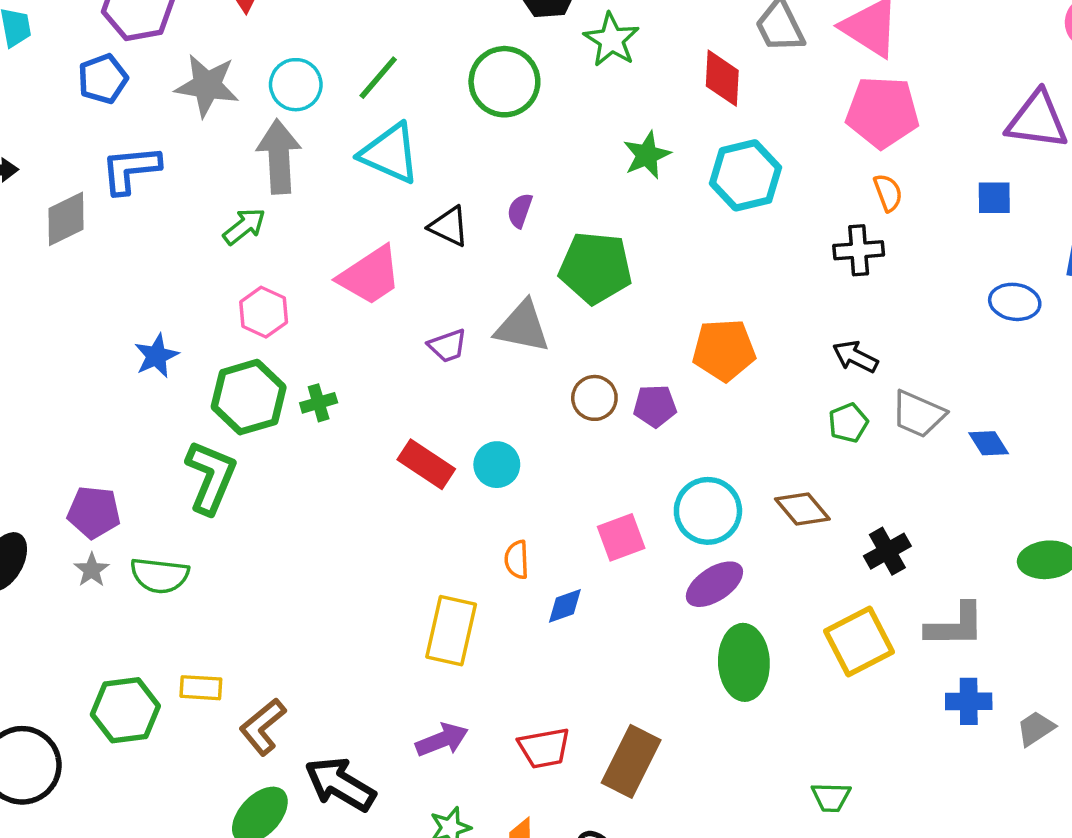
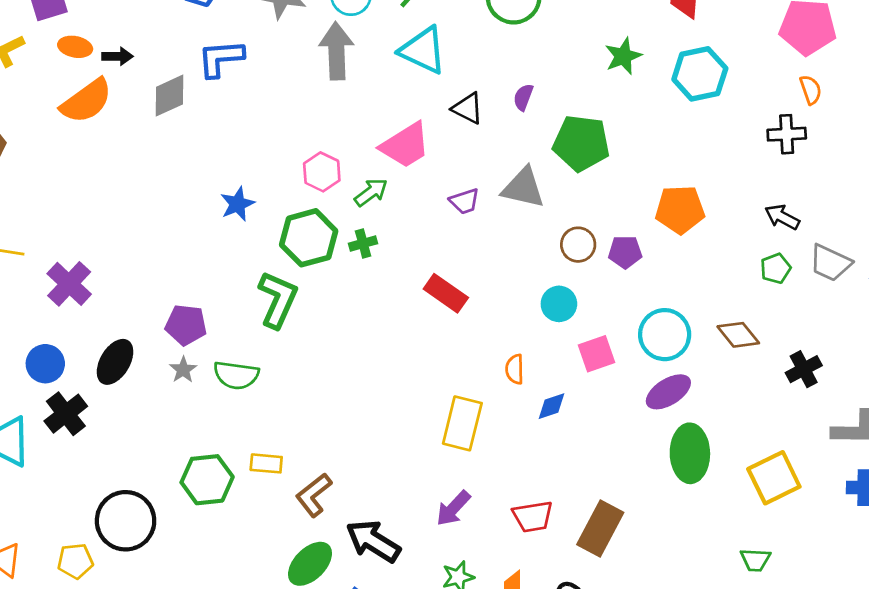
green arrow: (244, 226) -> (371, 192), moved
cyan circle: (497, 465) -> (559, 304), moved
yellow square: (859, 642) -> (774, 478), moved
purple arrow: (442, 740) -> (453, 508), turned 153

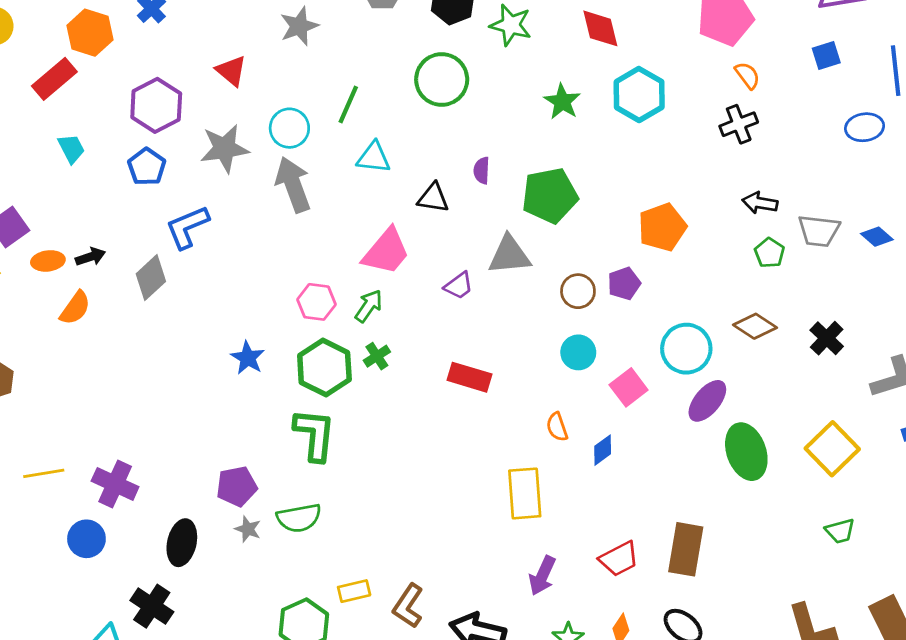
cyan triangle: (423, 50) -> (374, 157), size x0.7
orange semicircle: (86, 101) -> (75, 308), size x0.7
blue circle: (45, 364) -> (86, 539), moved

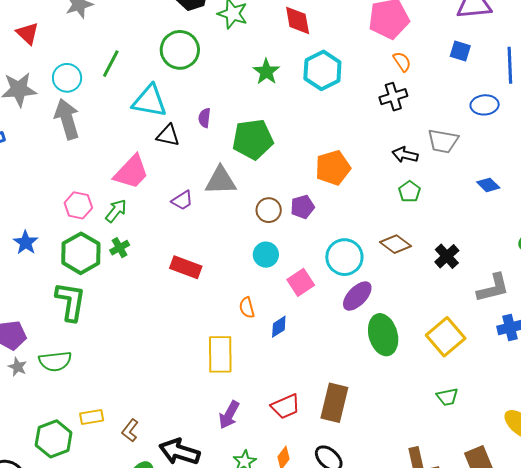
blue square: (826, 56) -> (460, 51), turned 30
cyan triangle: (374, 157) -> (150, 101), moved, size x1.4
gray trapezoid: (819, 231) -> (443, 141), moved
brown L-shape: (408, 606) -> (130, 430), size x0.7

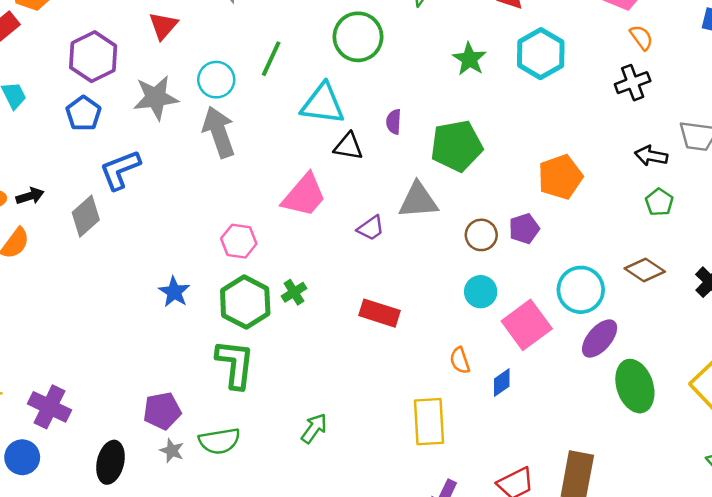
red triangle: (28, 33) -> (163, 26), turned 30
green arrow: (116, 211) -> (314, 428), moved
pink square: (301, 282) -> (527, 325), size x1.4

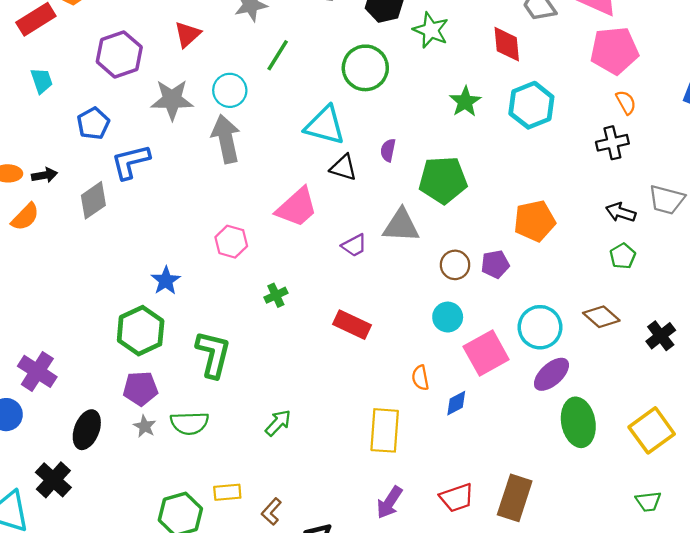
green line: (271, 59) -> (278, 55), moved
blue pentagon: (83, 113) -> (93, 123), moved
green hexagon: (245, 302) -> (141, 331), moved

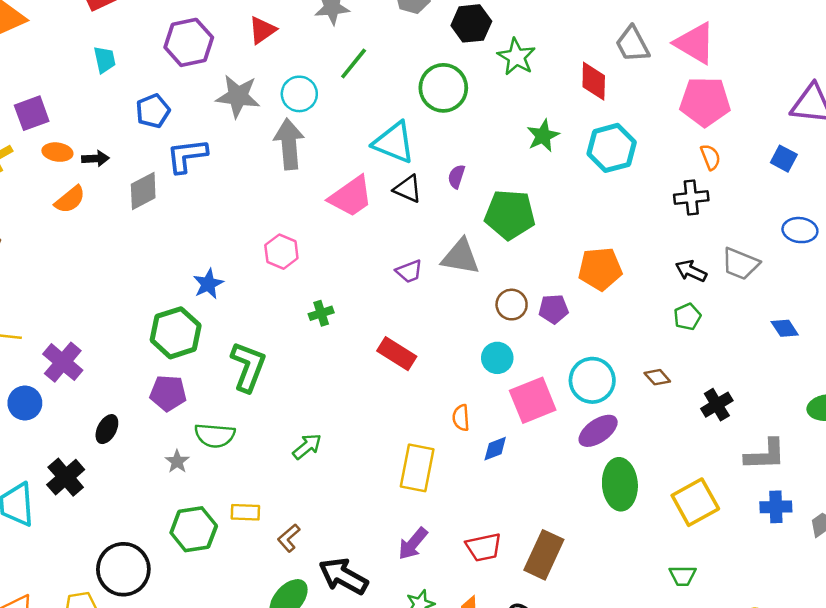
pink trapezoid: (297, 207) -> (351, 197), moved
brown diamond: (601, 317) -> (657, 377), size x0.7
gray star: (145, 426) -> (177, 461), moved
black ellipse: (87, 430) -> (107, 429), size x0.7

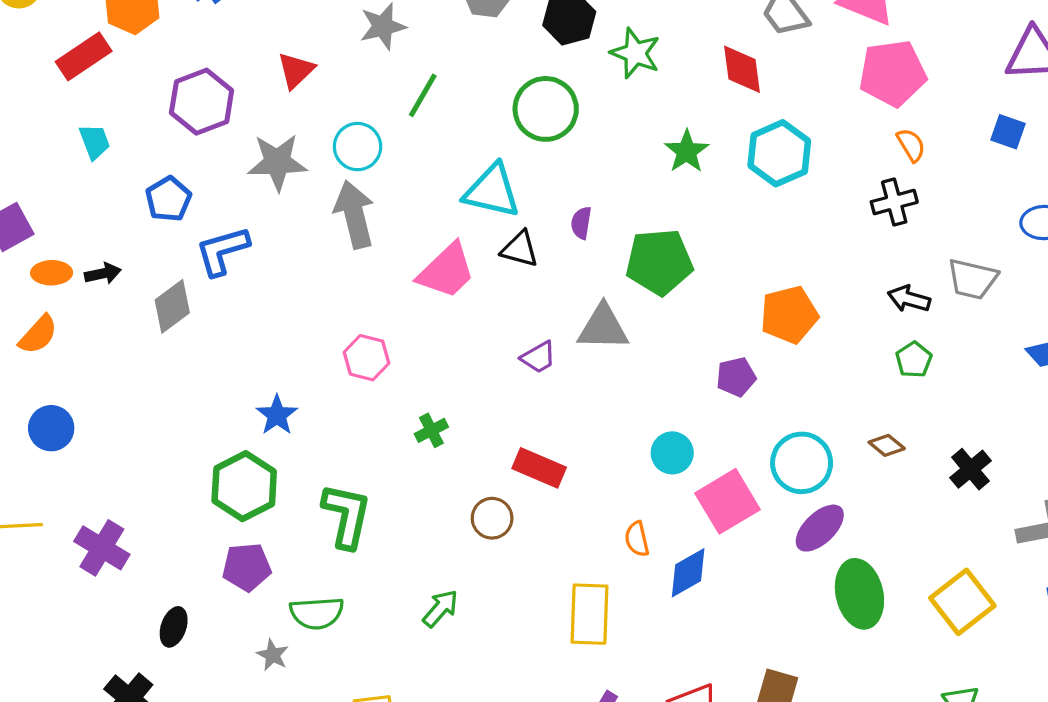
orange semicircle: (70, 199) -> (38, 335), moved
brown circle: (512, 305) -> (492, 518), moved
blue circle: (25, 403) -> (51, 428), moved
blue diamond: (495, 449) -> (688, 573), size x1.4

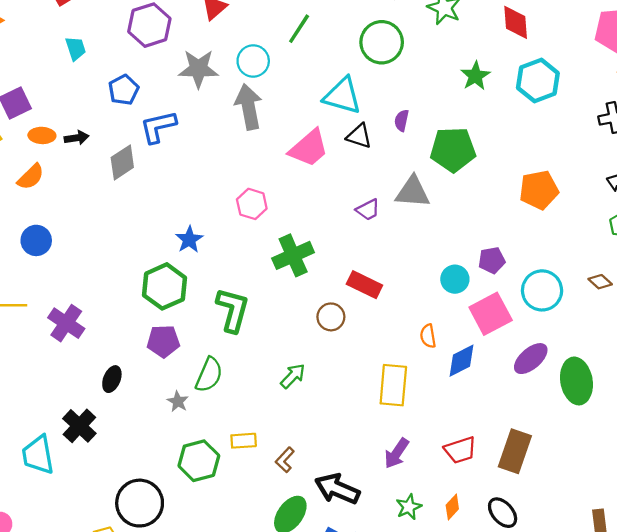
purple pentagon: (736, 377) -> (492, 260), moved
green cross: (431, 430) -> (293, 255), size x1.8
purple ellipse: (820, 528) -> (531, 359), moved
green semicircle: (317, 613) -> (209, 375), turned -66

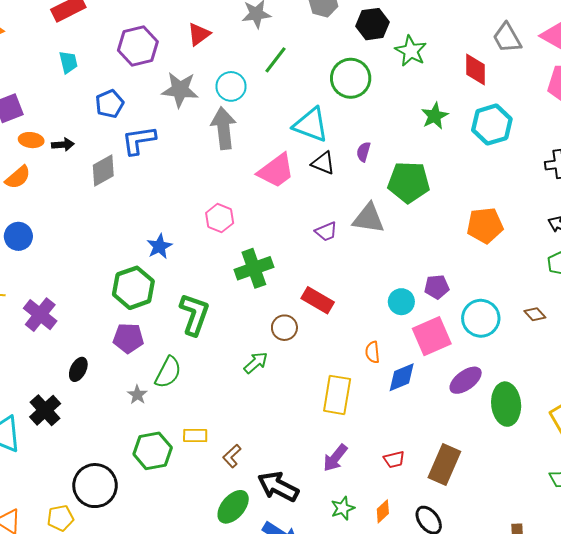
green arrow: (293, 376) -> (256, 363), moved
red trapezoid: (460, 450) -> (394, 459), size x0.7

